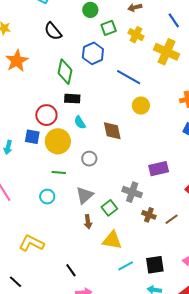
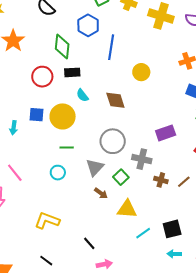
blue line: (129, 77) -> (111, 47), moved, turned 75
red circle: (46, 115) -> (42, 77), moved
gray circle: (89, 159) -> (113, 141), moved, size x1.6
brown arrow: (88, 222) -> (101, 193), turned -40
black line: (15, 282) -> (46, 261), moved

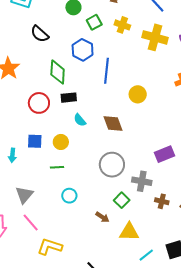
yellow circle: (63, 116) -> (61, 142), size x0.6
green line: (67, 147) -> (57, 167), moved
gray triangle: (95, 167) -> (24, 195), moved
pink line: (15, 173) -> (31, 223), moved
cyan circle: (58, 173) -> (69, 196), moved

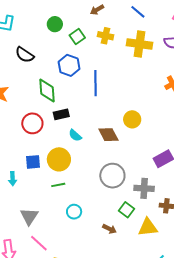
yellow circle: (138, 94) -> (132, 119), moved
yellow circle: (61, 142) -> (59, 159), size x1.5
yellow triangle: (129, 232) -> (148, 227), moved

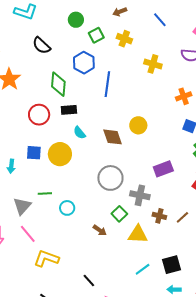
yellow cross: (139, 44) -> (153, 64), moved, size x0.7
green line: (58, 185) -> (45, 193), moved

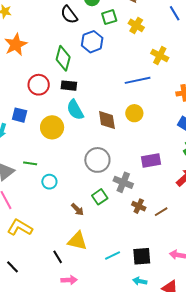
black semicircle: (41, 46) -> (69, 15), moved
blue line: (107, 84) -> (138, 80), moved, turned 60
cyan semicircle: (79, 133) -> (75, 110), size x1.5
blue square: (34, 153) -> (20, 115), moved
yellow triangle: (138, 234) -> (77, 241), moved

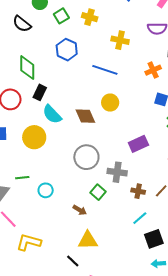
blue hexagon: (92, 42) -> (67, 50), moved
blue line: (138, 80) -> (105, 70), turned 45
black rectangle: (69, 86) -> (40, 92), turned -56
cyan line: (113, 256) -> (140, 218), moved

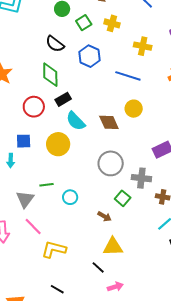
black semicircle: (22, 24) -> (55, 44), moved
black rectangle: (40, 92) -> (63, 99), turned 35

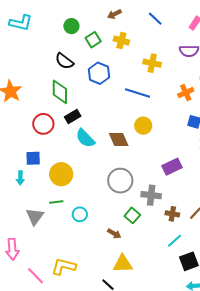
yellow circle: (58, 144) -> (61, 174), moved
pink line: (33, 226) -> (35, 276), moved

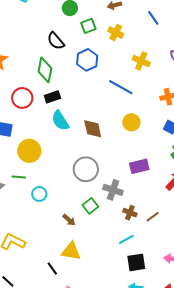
yellow circle: (143, 126) -> (131, 122), moved

